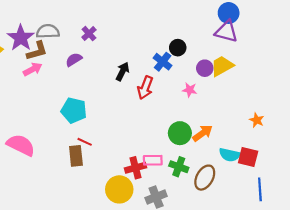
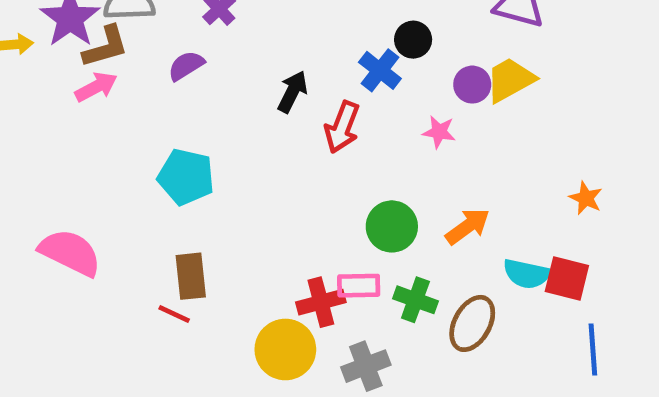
green circle: (180, 133) -> (392, 226), moved
red line: (85, 142) -> (174, 314), moved

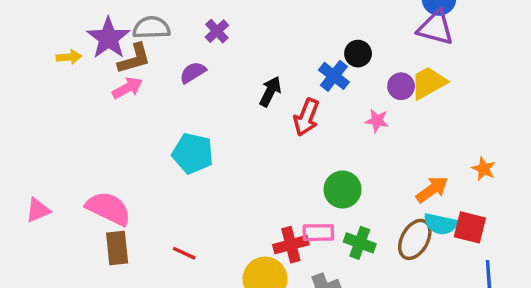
orange arrow: (468, 226) -> (432, 190), moved
brown rectangle: (191, 276) -> (117, 248), moved
brown ellipse: (472, 323) -> (415, 239), moved

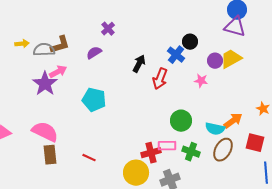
gray semicircle: (151, 28) -> (44, 50), moved
purple star: (108, 38) -> (45, 84), moved
pink arrow: (127, 88) -> (58, 72), moved
cyan semicircle: (441, 224) -> (215, 129), moved

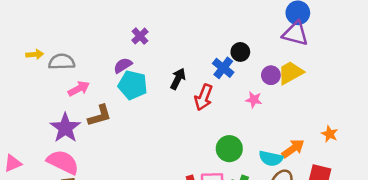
brown L-shape: (60, 45) -> (100, 116), moved
purple star: (45, 84) -> (65, 128), moved
cyan pentagon: (94, 100) -> (133, 85), moved

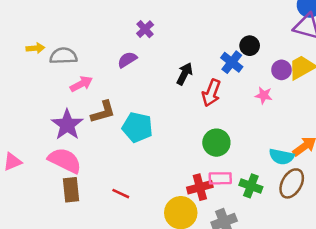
cyan pentagon: (133, 85) -> (137, 127), moved
green circle: (229, 149) -> (216, 143), moved

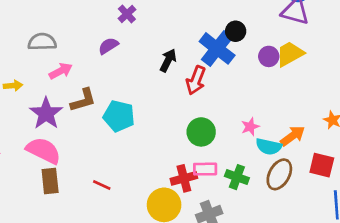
yellow arrow: (35, 48) -> (13, 86), moved
blue cross: (232, 62) -> (217, 48), size x1.5
pink star: (264, 95) -> (250, 127), moved, turned -30

